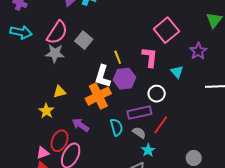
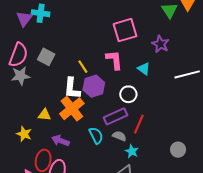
pink square: (166, 30) -> (125, 30), turned 35
yellow triangle: (60, 92) -> (44, 115), moved, turned 32

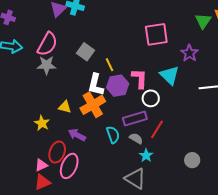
gray square: (46, 57) -> (85, 52), moved
pink L-shape: (114, 60) -> (140, 78), moved
cyan triangle: (144, 69) -> (170, 75), size x1.5

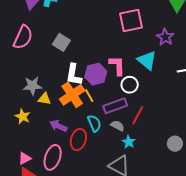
gray star: (47, 65) -> (32, 86), moved
yellow line: (110, 65) -> (89, 96), moved
red ellipse: (57, 152) -> (78, 140), moved

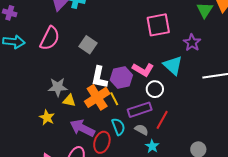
pink L-shape: (117, 66) -> (143, 70), turned 120
purple arrow: (58, 126) -> (82, 128), size x1.4

